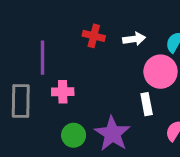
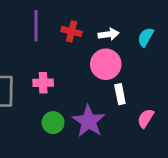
purple line: (43, 58) -> (36, 26), moved
pink circle: (161, 72) -> (106, 64), moved

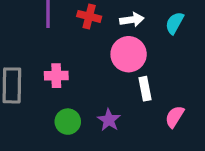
purple star: (89, 121) -> (109, 120), size x0.6

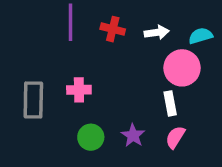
cyan semicircle: (175, 23) -> (201, 36), turned 45
pink circle: (129, 54) -> (182, 68), moved
pink semicircle: (175, 117) -> (175, 137), moved

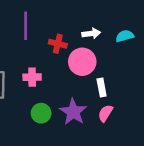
red cross: (113, 29) -> (58, 44), moved
pink circle: (182, 68) -> (82, 62), moved
purple star: (133, 135) -> (73, 112), size x1.5

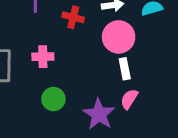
pink circle: (82, 62) -> (119, 37), moved
purple star: (73, 112) -> (99, 114), moved

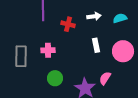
pink circle: (119, 37) -> (123, 51), moved
white rectangle: (125, 69) -> (96, 45), moved

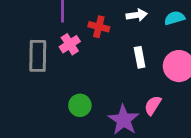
pink cross: (48, 50) -> (70, 44), moved, turned -32
gray rectangle: (21, 56) -> (38, 56), moved

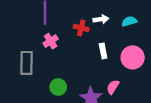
red cross: (99, 27) -> (81, 28), moved
gray rectangle: (38, 56) -> (27, 63), moved

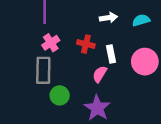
red cross: (81, 28) -> (86, 44), moved
gray rectangle: (27, 63) -> (43, 70), moved
pink semicircle: (113, 87) -> (100, 74), moved

